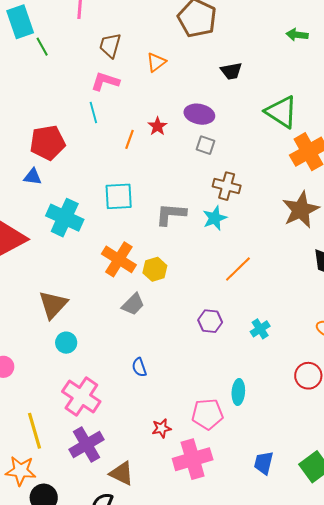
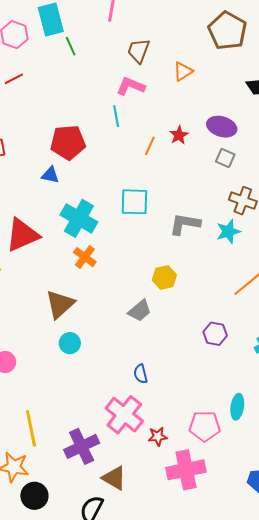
orange cross: (119, 259) -> (85, 257), moved, size x0.7
pink cross: (81, 397) -> (124, 415), moved

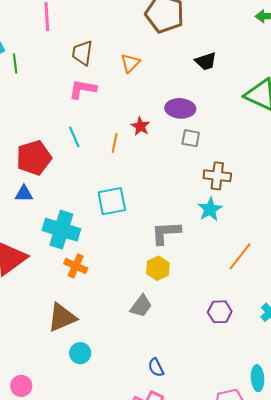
green line: (71, 46) -> (15, 63), turned 30
cyan line: (116, 116) -> (74, 137), moved
gray L-shape: (185, 224) -> (166, 233), moved
brown triangle: (60, 304) -> (62, 317), turned 32

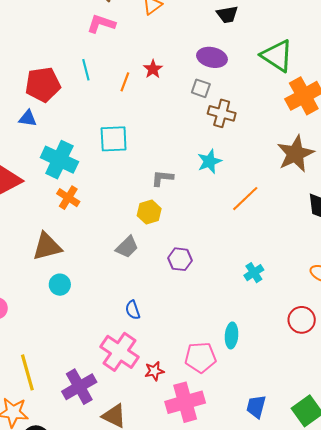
purple ellipse: (180, 108) -> (212, 57), moved
brown cross: (217, 176) -> (222, 113), moved
gray L-shape: (166, 233) -> (162, 178), size x0.7
orange line: (240, 256) -> (245, 199), moved
purple hexagon: (220, 312) -> (180, 259), moved

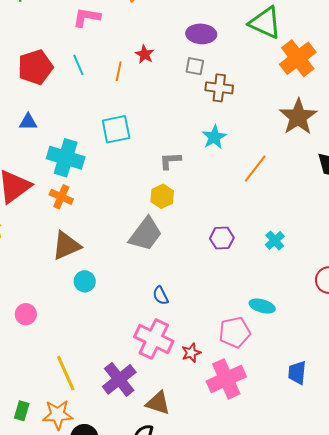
red pentagon: (43, 84) -> (35, 67), moved
orange cross: (68, 198) -> (61, 197), moved
gray trapezoid: (127, 247) -> (146, 234), size x1.5
purple hexagon: (180, 259) -> (222, 238), moved
cyan ellipse: (232, 335) -> (262, 306), turned -70

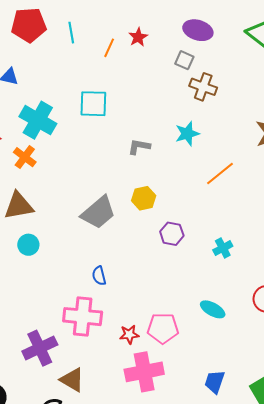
yellow hexagon: (162, 196) -> (144, 198), moved
cyan ellipse: (262, 306) -> (213, 309), moved
pink cross: (154, 339) -> (83, 317), turned -33
red star: (191, 353) -> (129, 334), moved

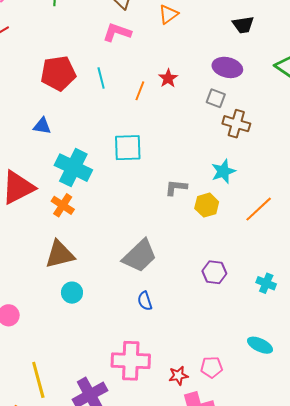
yellow hexagon: (144, 198) -> (207, 205), moved
cyan cross: (223, 248) -> (266, 283), turned -36
blue semicircle: (99, 276) -> (145, 301), moved
pink pentagon: (163, 328) -> (212, 367), size x0.7

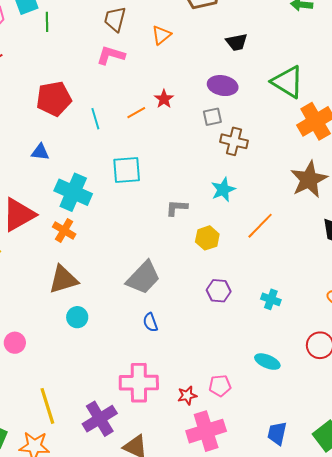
cyan line: (101, 78) -> (95, 119), moved
orange line: (140, 91) -> (136, 113), turned 42
gray square: (216, 98) -> (212, 117), turned -30
yellow hexagon: (207, 205) -> (207, 238), moved

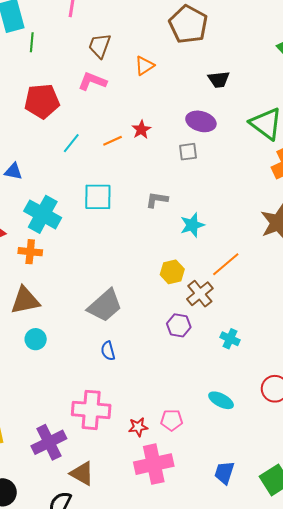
red pentagon: (54, 99) -> (42, 101), moved
cyan line: (95, 119) -> (71, 143), turned 50
brown cross: (234, 141) -> (200, 294), moved, turned 32
gray L-shape: (177, 208) -> (157, 200), moved
orange cross: (64, 230) -> (30, 252), turned -30

